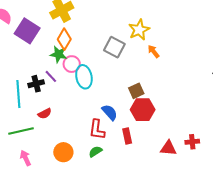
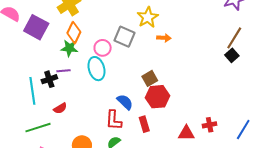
orange arrow: (153, 51) -> (164, 38), turned 136
pink circle: (72, 64) -> (103, 48), moved
purple line: (51, 76) -> (64, 71), turned -48

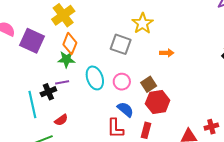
orange arrow: (164, 38) -> (167, 53), moved
pink circle: (103, 48) -> (122, 82), moved
red rectangle: (144, 124) -> (146, 130), turned 35

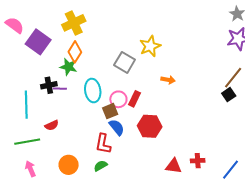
brown square: (149, 84) -> (110, 111), moved
black cross: (48, 92) -> (49, 85), moved
red rectangle: (146, 130) -> (135, 99), moved

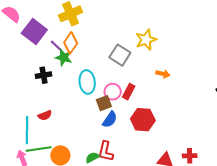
purple line: (60, 89) -> (56, 46), moved, turned 40
cyan line: (26, 105) -> (27, 130), moved
blue semicircle: (117, 127) -> (110, 120), turned 72
green line: (27, 142) -> (39, 149), moved
red L-shape: (103, 144) -> (106, 151), moved

